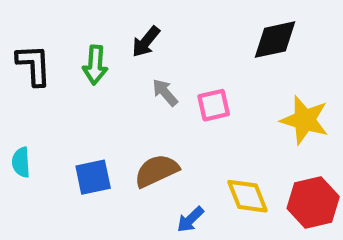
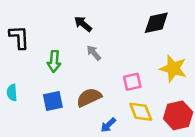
black arrow: (146, 42) -> (83, 24), turned 90
green arrow: (95, 65) -> (54, 61), moved
pink square: (214, 105) -> (132, 82), moved

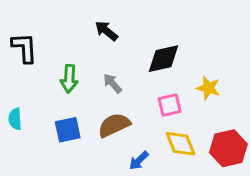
black diamond: (156, 23) -> (164, 59), moved
gray arrow: (94, 53) -> (112, 83), moved
yellow star: (173, 68) -> (208, 88), moved, size x0.7

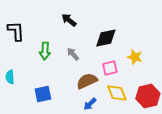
brown semicircle: (114, 125) -> (87, 81), moved
blue square: (68, 130) -> (43, 94), moved

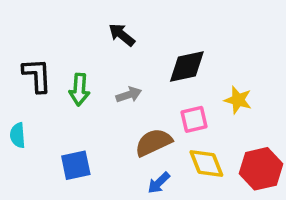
black L-shape: (16, 31) -> (37, 75), moved
gray arrow: (73, 54) -> (129, 95), turned 112

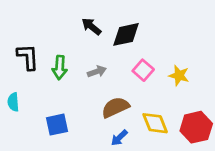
black diamond: (187, 66) -> (126, 34), moved
pink square: (194, 119) -> (143, 70), moved, turned -36

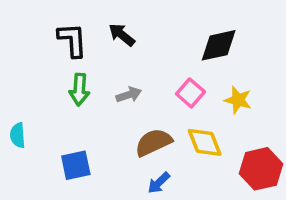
black diamond: (126, 34) -> (219, 45), moved
black L-shape: (28, 57) -> (72, 40), moved
yellow diamond: (155, 123) -> (205, 142), moved

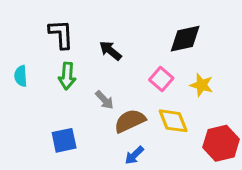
black arrow: (122, 35) -> (110, 51), moved
gray arrow: (129, 95) -> (104, 100), moved, turned 66
cyan semicircle: (18, 135) -> (21, 76), moved

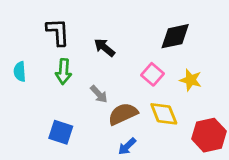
blue square: (64, 140) -> (61, 132), turned 30

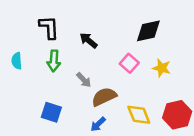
yellow diamond: (164, 114) -> (139, 115), moved
blue arrow: (127, 146) -> (98, 124), moved

